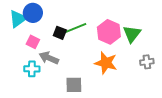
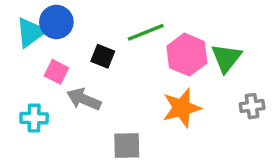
green line: (76, 28) -> (146, 32), moved
orange star: (106, 63) -> (182, 108), turned -30
cyan cross: (32, 69) -> (34, 118), moved

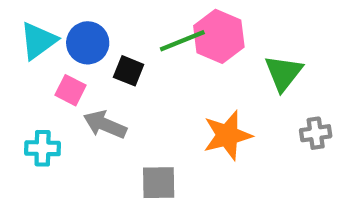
blue circle: (56, 22) -> (88, 43), moved
pink hexagon: (187, 55) -> (219, 36), moved

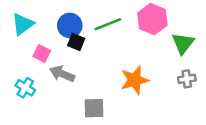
pink hexagon: (219, 36) -> (152, 19), moved
blue circle: (88, 43) -> (70, 25), moved
green triangle: (283, 73) -> (183, 43), moved
cyan cross: (43, 148) -> (25, 88), turned 30

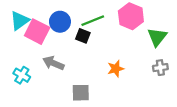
black square: (76, 42) -> (83, 36), moved
pink square: (42, 53) -> (37, 32), moved, size x1.6
orange star: (135, 80) -> (116, 69), size x0.7

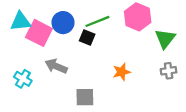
cyan triangle: (20, 21) -> (21, 21), turned 30

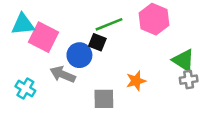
blue circle: (63, 23) -> (79, 55), moved
green triangle: (165, 39) -> (184, 60), moved, turned -35
gray square: (85, 97) -> (104, 99), moved

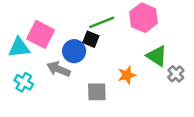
cyan triangle: (23, 24) -> (19, 48), moved
green triangle: (184, 60) -> (157, 56), moved
gray cross: (189, 80) -> (176, 74), turned -35

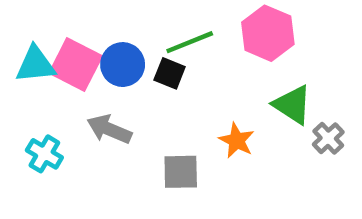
cyan triangle: (19, 48) -> (35, 65), moved
blue circle: (74, 51) -> (123, 65), moved
orange star: (127, 75) -> (237, 140), turned -30

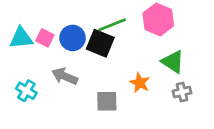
pink square: (76, 65) -> (45, 38), size x0.6
black square: (170, 73) -> (100, 43), size x1.5
gray cross: (328, 138) -> (182, 92), moved, turned 30

